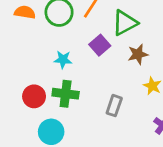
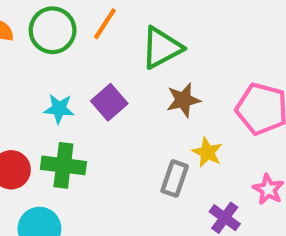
purple square: (100, 45) -> (109, 102), moved
gray rectangle: (114, 106) -> (175, 178), moved

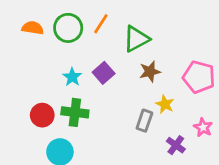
cyan star: (59, 109) -> (72, 77), turned 30

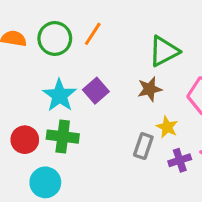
green triangle: (136, 39) -> (164, 51), moved
cyan star: (72, 77) -> (60, 95), size x1.5
purple cross: (176, 145) -> (180, 160), moved, turned 36

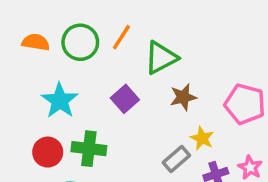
green triangle: (164, 51) -> (161, 58), moved
cyan star: (60, 95) -> (60, 101), moved
gray rectangle: (143, 146) -> (176, 159), turned 30

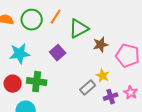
brown star: (183, 97) -> (101, 45), moved
cyan star: (60, 101) -> (20, 54), turned 30

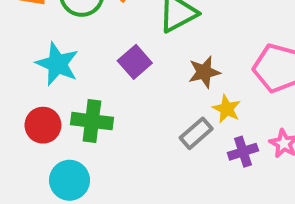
brown star: (101, 45) -> (204, 72), moved
cyan star: (20, 54) -> (57, 64), turned 30

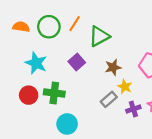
cyan circle: (70, 180) -> (67, 124), moved

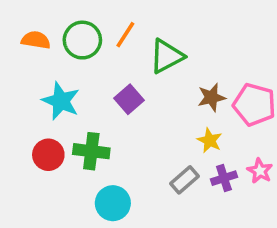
brown star: (113, 67) -> (211, 97), moved
gray rectangle: (109, 99) -> (185, 180), moved

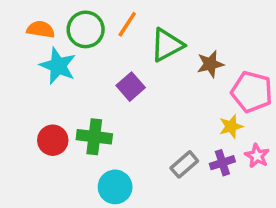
brown star: (211, 97) -> (210, 64), moved
cyan star: (61, 101) -> (58, 66), moved
yellow star: (210, 140) -> (231, 126), moved, turned 30

